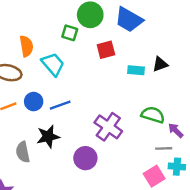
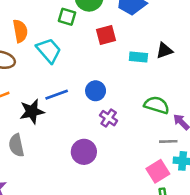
blue circle: (34, 102) -> (96, 91), moved
purple cross: (108, 127) -> (109, 118), size x0.6
black star: (48, 136) -> (32, 112), moved

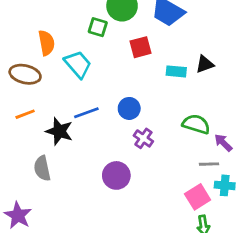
black star: (32, 112) -> (59, 131), turned 30

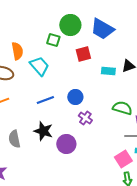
black star: (59, 131) -> (43, 131), moved

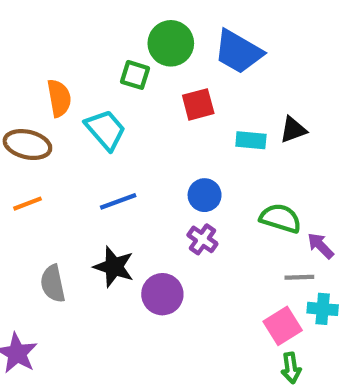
blue circle: (75, 97) -> (205, 195), moved

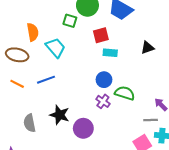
cyan rectangle: (251, 140) -> (110, 53), moved
blue line: (118, 201) -> (46, 80), moved
orange line: (27, 204) -> (17, 84), turned 48
green semicircle: (280, 218) -> (125, 93), moved

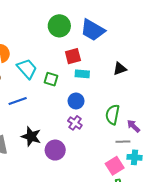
green square: (70, 21) -> (51, 79), moved
green semicircle: (125, 93) -> (113, 115), moved, turned -96

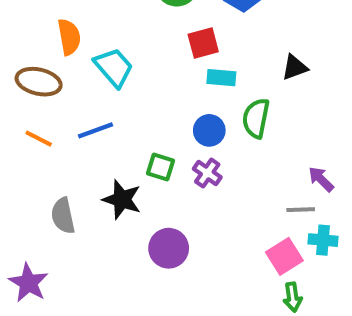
green square: (51, 79) -> (160, 167), moved
green semicircle: (113, 115) -> (256, 118), moved
purple circle: (55, 150) -> (169, 248), moved

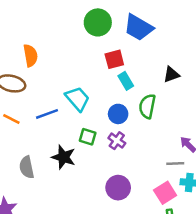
cyan trapezoid: (114, 67) -> (77, 99), moved
cyan rectangle: (221, 78) -> (126, 81), turned 54
purple circle: (169, 248) -> (118, 188), moved

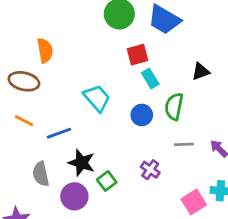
blue line: (47, 114) -> (59, 133), moved
green square: (88, 137) -> (107, 181), moved, turned 36
purple cross: (117, 141) -> (150, 170), moved
gray line: (175, 163) -> (184, 144), moved
purple circle: (118, 188) -> (74, 196), moved

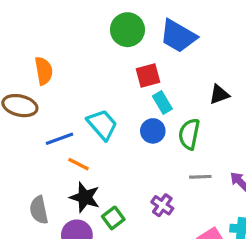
blue circle: (142, 115) -> (153, 131), moved
orange line: (24, 121) -> (78, 164), moved
blue line: (59, 133) -> (59, 139), moved

